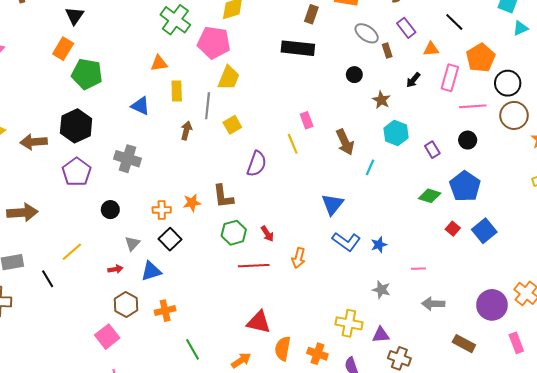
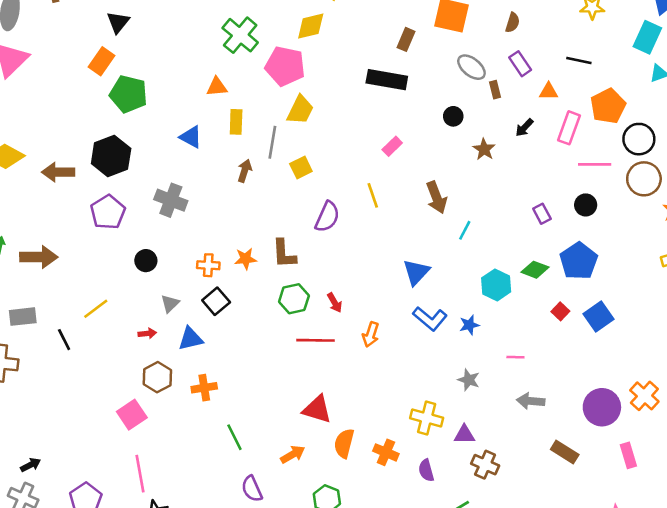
black line: (454, 22) -> (579, 60), turned -36
pink rectangle: (307, 120) -> (392, 146), moved, turned 63
cyan hexagon: (396, 133) -> (496, 285), moved

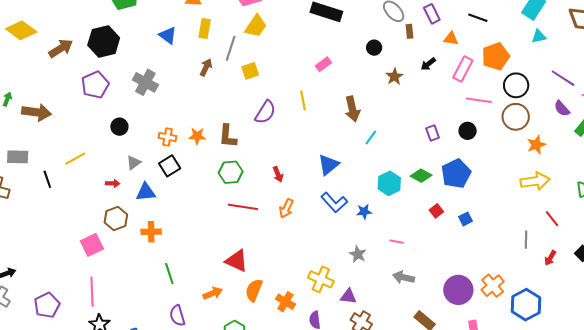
brown arrow: (58, 172) -> (61, 48), turned 140
red arrow: (335, 303) -> (278, 174), moved
blue square: (599, 316) -> (466, 219), size x0.6

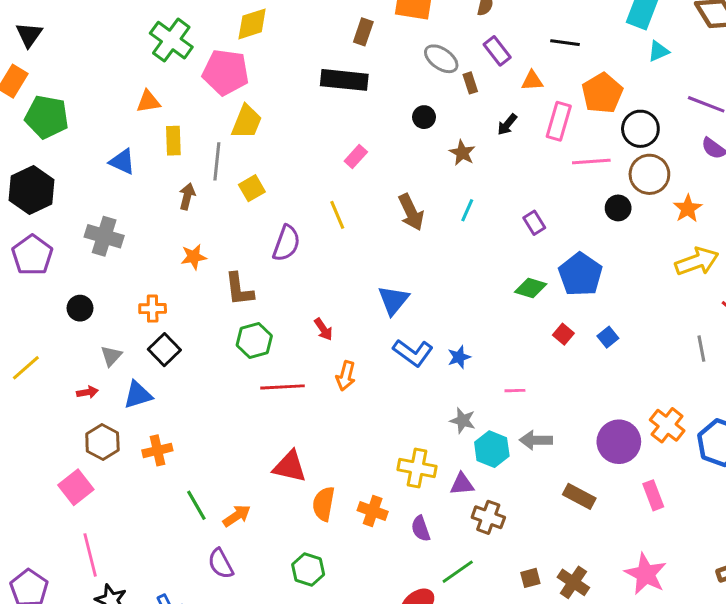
black circle: (468, 131) -> (618, 208), moved
orange star: (197, 136) -> (194, 257), moved
cyan line: (371, 138) -> (467, 210), moved
cyan hexagon: (389, 183) -> (492, 449), moved
orange arrow: (213, 293) -> (237, 516), moved

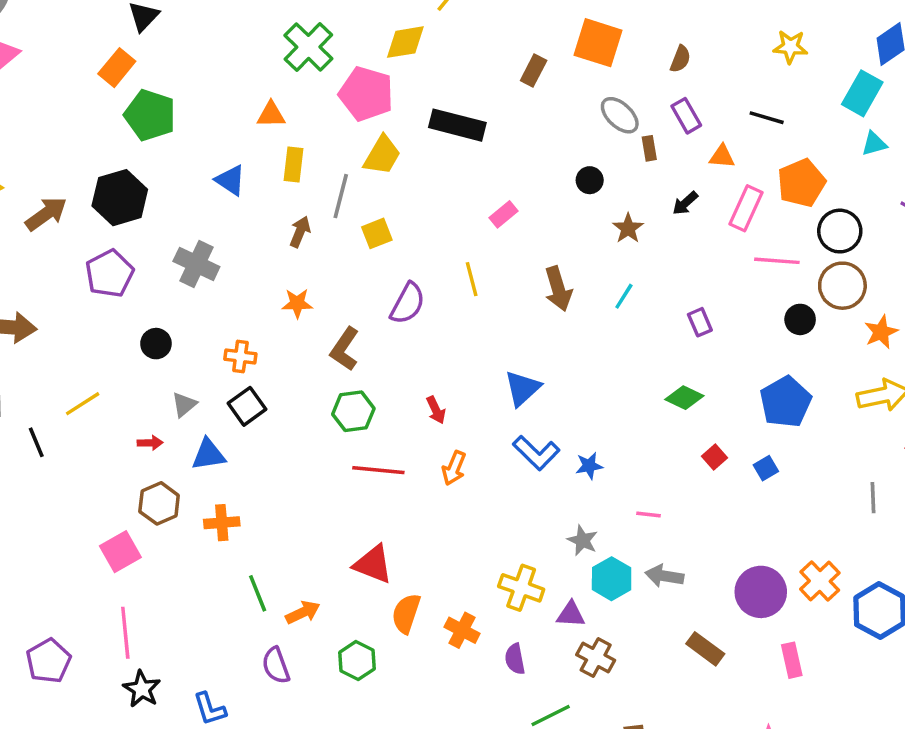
black rectangle: (344, 80) -> (457, 125), moved
blue pentagon: (580, 274) -> (786, 402), moved
brown L-shape: (239, 289) -> (345, 349), turned 33
green hexagon: (308, 569) -> (357, 661), moved

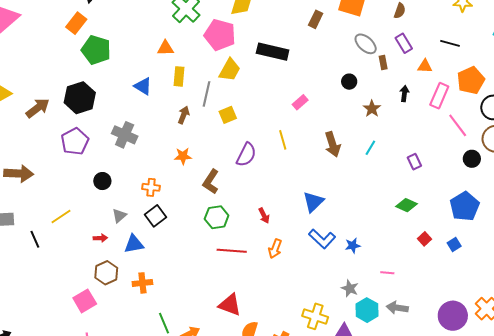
black arrow: (685, 203) -> (404, 94), turned 140
pink line: (777, 261) -> (458, 125), turned 50

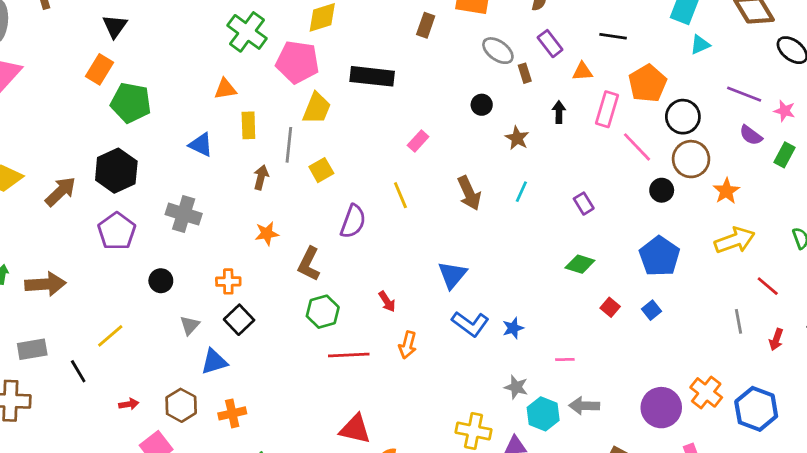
red arrow: (100, 238) -> (129, 404), moved

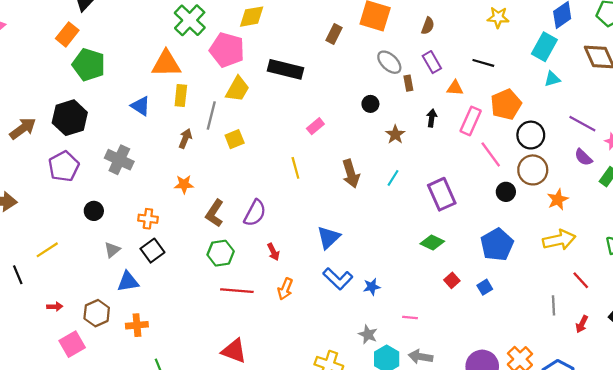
orange triangle: (225, 89) -> (166, 64), size x1.6
purple rectangle: (584, 204) -> (442, 194), size x1.8
purple semicircle: (353, 221) -> (255, 213), moved

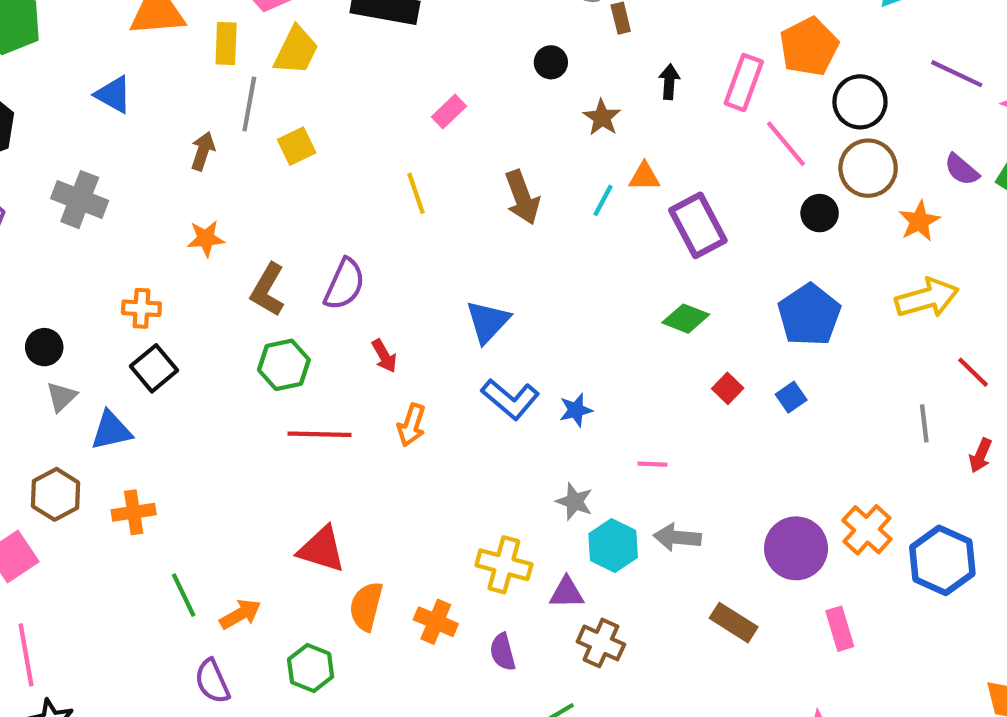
orange triangle: (455, 88) -> (644, 177), moved
yellow rectangle: (181, 96) -> (226, 43), moved
purple semicircle: (583, 157) -> (962, 170), moved
black circle: (94, 211) -> (44, 347), moved
gray triangle: (112, 250) -> (61, 397), moved

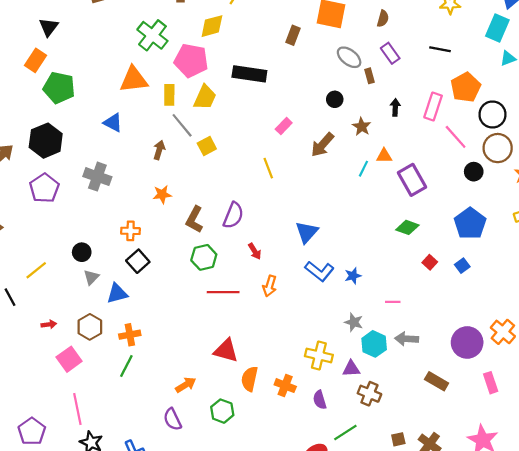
gray line: (249, 104) -> (182, 125), turned -48
brown arrow: (522, 197) -> (323, 145), moved, turned 64
green line: (184, 595) -> (126, 366), moved, turned 55

